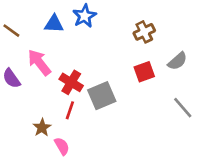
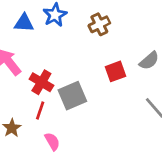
brown cross: (144, 32) -> (99, 24), moved
pink semicircle: (62, 146) -> (52, 141), moved

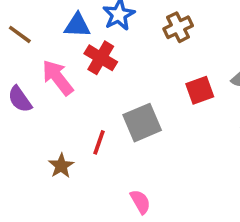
red cross: (41, 82) -> (101, 58), moved
pink semicircle: (52, 141) -> (140, 202), moved

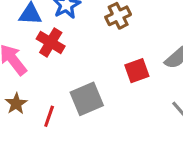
brown star: (61, 166) -> (16, 104), moved

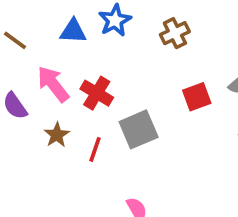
red cross: (51, 42) -> (97, 93), moved

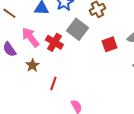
gray square: (139, 129) -> (77, 29), moved, turned -30
red line: (95, 149) -> (53, 83), moved

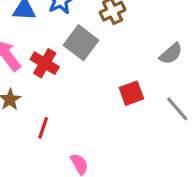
red square: (109, 44) -> (131, 93), moved

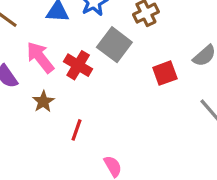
red square: (131, 93) -> (165, 73), moved

